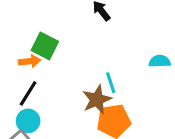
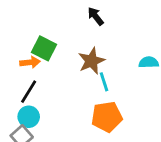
brown star: (97, 100) -> (91, 61), moved

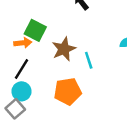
brown star: (91, 61) -> (64, 49), moved
orange pentagon: (107, 117) -> (68, 91), moved

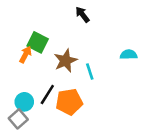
orange arrow: (23, 43) -> (25, 55), turned -56
black line: (22, 69) -> (47, 95), moved

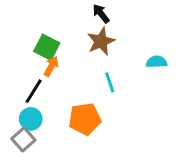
orange arrow: (25, 55) -> (51, 66), moved
brown star: (65, 61) -> (101, 41), moved
black line: (47, 95) -> (34, 91), moved

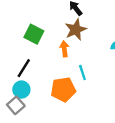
orange arrow: (51, 66) -> (64, 49), moved, turned -35
cyan line: (110, 82) -> (82, 73), moved

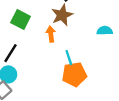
orange pentagon: (63, 90) -> (74, 74), moved

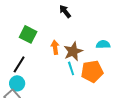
brown star: (62, 15) -> (73, 51), moved
orange pentagon: (74, 74) -> (92, 71), moved

